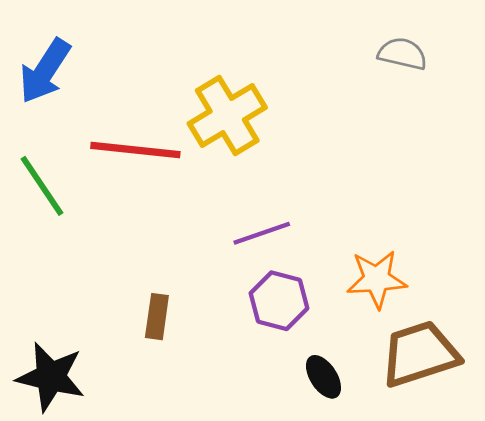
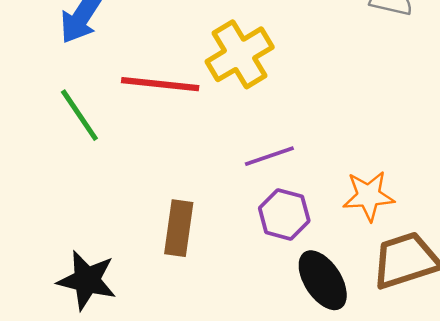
brown rectangle: (157, 317) -> (179, 228), size x1.4
black ellipse: (323, 377) -> (323, 280), size x1.6

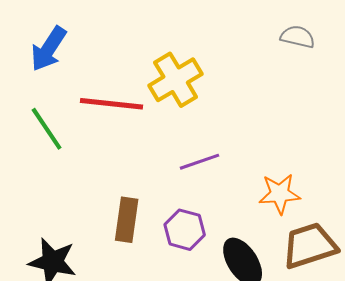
purple hexagon: (284, 214) -> (185, 230), moved

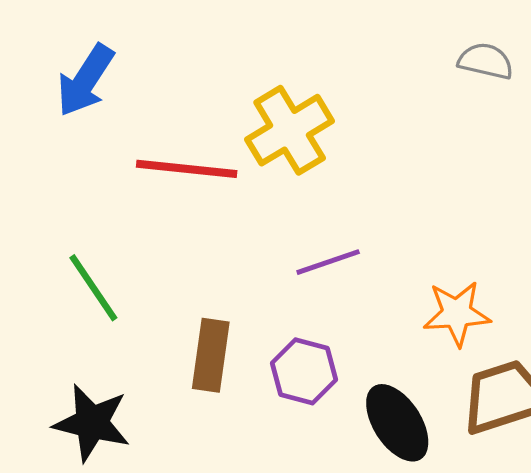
green line: (47, 129) -> (93, 288), moved

